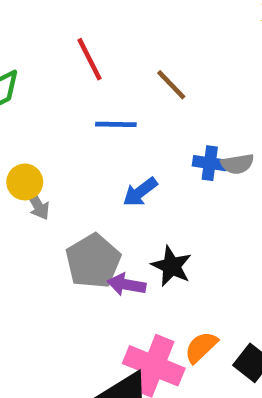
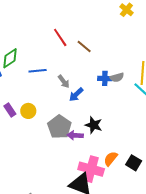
red line: (89, 59) -> (60, 37), moved
blue line: (116, 124) -> (38, 71), moved
yellow circle: (25, 182) -> (28, 111), moved
gray arrow: (37, 204) -> (64, 81), moved

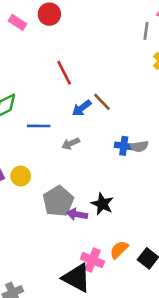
red line: (60, 37) -> (64, 73), moved
gray arrow: (64, 81) -> (71, 144), turned 96
blue arrow: (76, 95) -> (82, 108), moved
pink cross: (91, 169) -> (92, 260), size x0.7

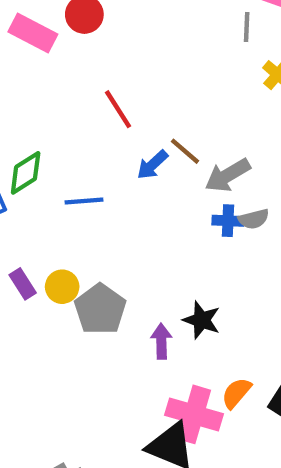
pink rectangle: (18, 22) -> (33, 33), size x1.5
gray arrow: (71, 144) -> (228, 175), moved, size x1.5
gray pentagon: (58, 201) -> (100, 309), moved
purple arrow: (77, 214) -> (161, 341), turned 84
pink cross: (92, 260) -> (194, 414), size x1.4

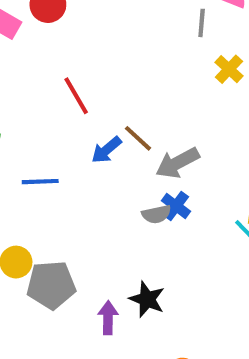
gray semicircle: (254, 219) -> (156, 214), moved
blue cross: (228, 221) -> (176, 206), turned 32
gray pentagon: (100, 309) -> (51, 285), turned 30

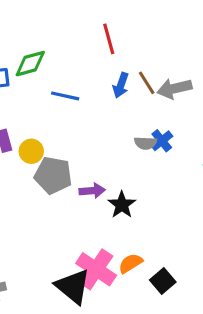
blue arrow: (106, 150) -> (121, 85), turned -45
gray arrow: (178, 163) -> (174, 89), moved
purple arrow: (108, 318) -> (92, 191), moved, turned 70

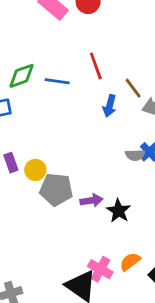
green diamond: (30, 64) -> (21, 76), moved
brown line: (147, 83) -> (133, 88), moved
blue line: (65, 96) -> (57, 81), moved
pink cross: (96, 269) -> (100, 269), size x0.7

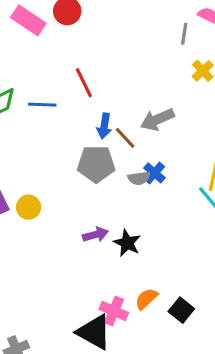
brown line: (133, 88) -> (125, 138), moved
gray pentagon: (56, 190) -> (96, 164), moved

